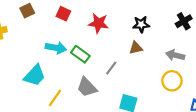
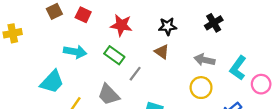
brown square: (27, 11) -> (54, 11), moved
brown triangle: (136, 48) -> (162, 52), turned 48
green rectangle: (80, 54) -> (114, 55), moved

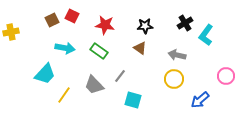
brown square: (54, 11) -> (52, 20), moved
cyan L-shape: (238, 68) -> (206, 35), moved
gray line: (135, 74) -> (120, 76), moved

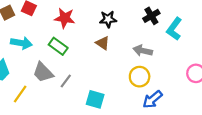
gray line: (120, 76) -> (66, 81), moved
gray trapezoid: (94, 85) -> (43, 72), moved
blue arrow: (200, 100) -> (153, 99), moved

